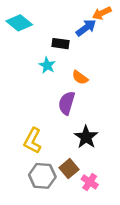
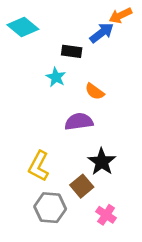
purple semicircle: (67, 103) -> (79, 122), turned 65
brown square: (69, 169) -> (82, 186), moved

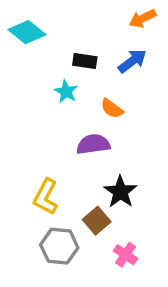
blue arrow: (102, 33) -> (132, 61), moved

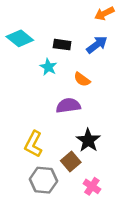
cyan diamond: (27, 32) -> (20, 38), moved

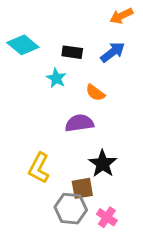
brown square: (71, 161) -> (82, 188), turned 30
gray hexagon: (43, 180) -> (71, 209), moved

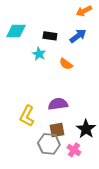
cyan diamond: (23, 45) -> (16, 31), turned -40
purple semicircle: (79, 123) -> (58, 104), moved
black star: (103, 164) -> (86, 129), moved

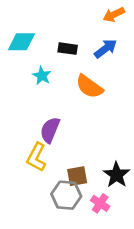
cyan star: (39, 54) -> (42, 76), moved
orange semicircle: (66, 64) -> (89, 87), size x1.5
purple semicircle: (58, 104) -> (50, 130), moved, turned -60

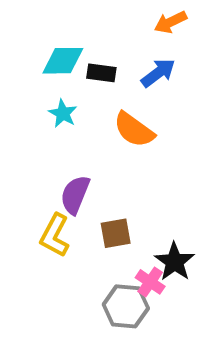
cyan diamond: (21, 42) -> (63, 61), moved
brown square: (77, 176) -> (116, 233), moved
gray hexagon: (66, 195) -> (126, 306), moved
pink cross: (100, 203) -> (150, 282), moved

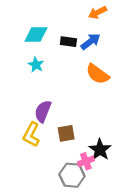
black rectangle: (101, 73) -> (68, 42), moved
orange semicircle: (134, 130) -> (98, 74), moved
pink cross: (150, 282) -> (86, 161), turned 35

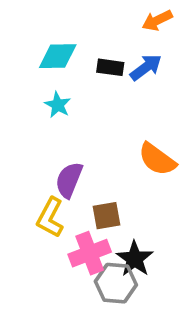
orange semicircle: (98, 74) -> (157, 159), moved
black star: (100, 150) -> (135, 259), moved
pink cross: (86, 161) -> (90, 253), moved, size x1.5

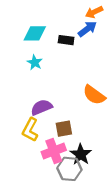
blue arrow: (146, 67) -> (87, 29), moved
purple semicircle: (69, 180) -> (41, 107), turned 45

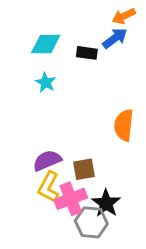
orange semicircle: (94, 95) -> (124, 125), turned 60
purple semicircle: (41, 107) -> (47, 160), moved
yellow L-shape: (30, 130) -> (49, 187), moved

